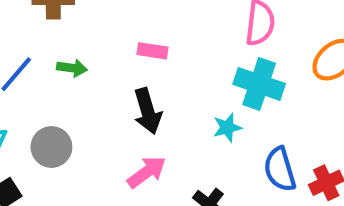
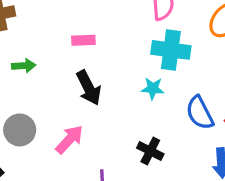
cyan star: (227, 128) -> (153, 88), turned 30
pink arrow: (147, 172) -> (69, 139), moved

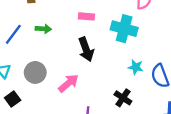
cyan cross: (171, 50) -> (124, 29), moved
cyan star: (153, 88) -> (136, 67), moved

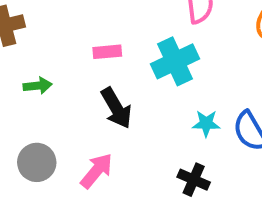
cyan cross: (124, 29) -> (175, 61), turned -30

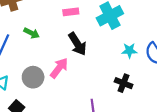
green arrow: (38, 86) -> (32, 33), turned 35
pink arrow: (96, 171) -> (59, 68), moved

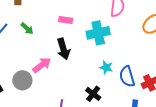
gray circle: (33, 77) -> (22, 80), moved

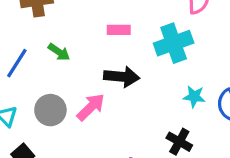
black arrow: (63, 49) -> (122, 77), turned -60
gray circle: (22, 80) -> (50, 110), moved

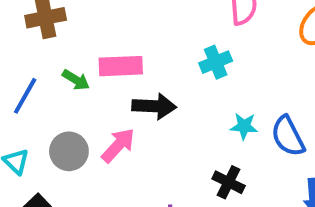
pink rectangle: (119, 30) -> (121, 66), moved, size x1.5
cyan cross: (174, 43) -> (216, 62), size x0.7

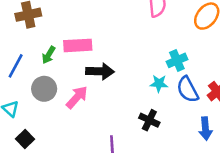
cyan cross: (216, 62) -> (177, 60), moved
green arrow: (76, 80) -> (49, 55), turned 90
gray circle: (69, 151) -> (44, 89), moved

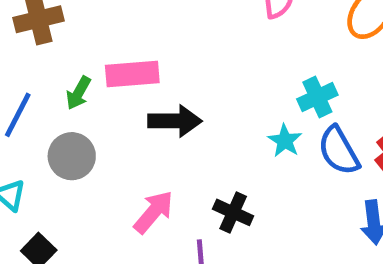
cyan star: (159, 83) -> (285, 141), turned 30
pink arrow: (77, 97) -> (154, 212), moved
black cross: (149, 120) -> (233, 212), moved

